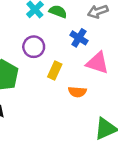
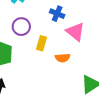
pink triangle: (97, 63) -> (75, 32), turned 30

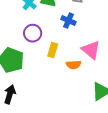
pink triangle: (75, 32) -> (91, 50), moved

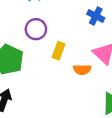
blue cross: (68, 21) -> (96, 16), moved

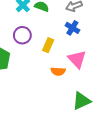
yellow rectangle: (58, 51) -> (48, 45), moved

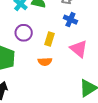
orange semicircle: (58, 71) -> (45, 62), moved

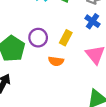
purple circle: (24, 33) -> (38, 38), moved

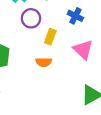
purple circle: (38, 38) -> (31, 18), moved

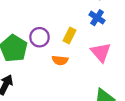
purple circle: (31, 18) -> (40, 37), moved

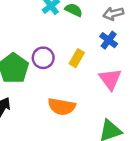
orange semicircle: (60, 60) -> (62, 107), moved, size x1.5

